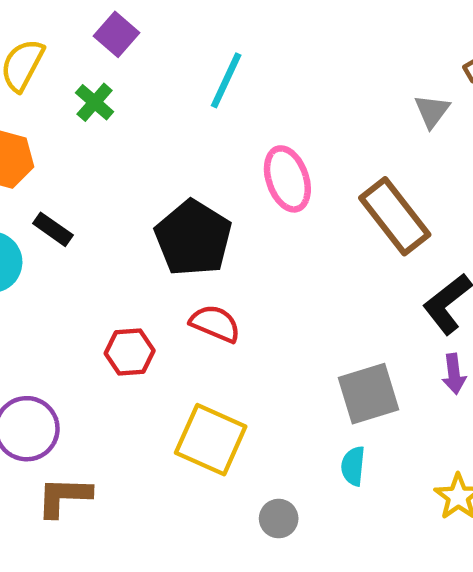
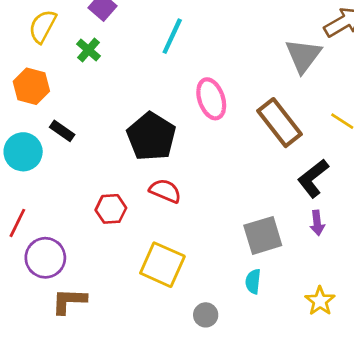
gray triangle: (432, 111) -> (303, 56), size x1.6

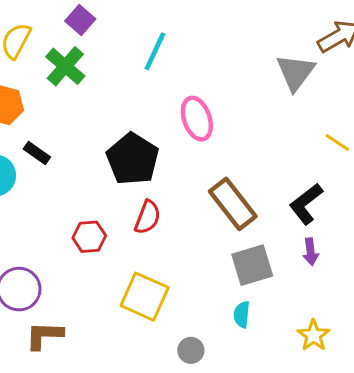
green cross: (89, 50) -> (65, 66), size x1.5
brown rectangle: (280, 123) -> (233, 204), moved
red semicircle: (165, 191) -> (148, 217), turned 88

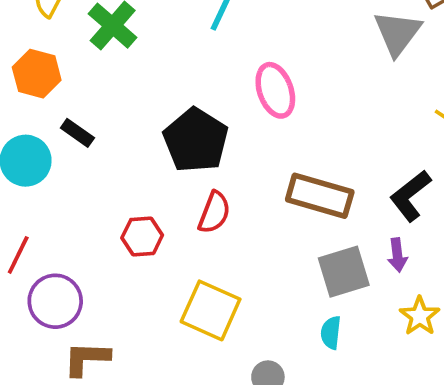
brown rectangle: (233, 204) -> (320, 196), turned -36
purple arrow: (310, 252) -> (397, 255), moved
yellow star: (313, 335) -> (420, 316), moved

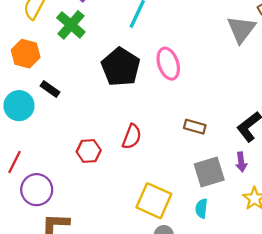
black pentagon: (196, 140) -> (121, 67), moved
brown rectangle: (320, 196) -> (195, 127), size x0.6
yellow square: (211, 310) -> (154, 201), moved

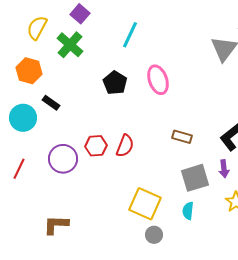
black pentagon: (121, 67) -> (115, 83), size x0.7
red hexagon: (89, 151) -> (96, 146), moved
purple circle: (37, 190) -> (63, 159), moved

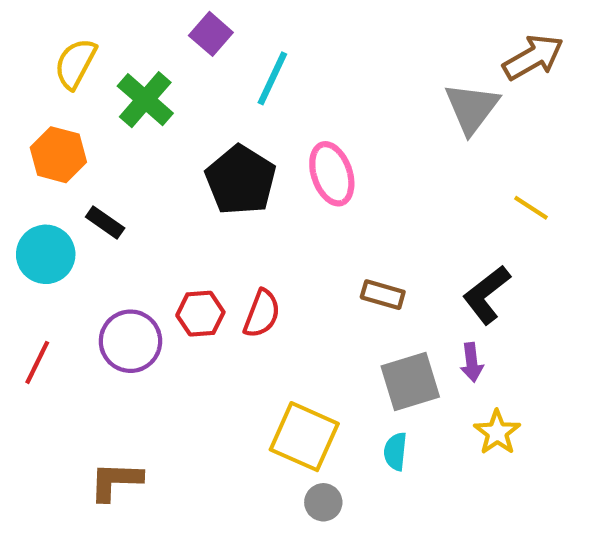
purple square: (80, 14) -> (211, 34), moved
black pentagon: (115, 83) -> (241, 180), size x1.4

